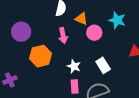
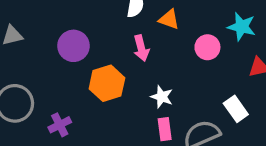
cyan star: (117, 20) -> (242, 27), moved
pink circle: (94, 33) -> (207, 47), moved
white rectangle: (103, 65) -> (236, 109), moved

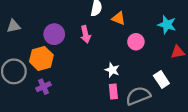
pink circle: (207, 47) -> (136, 42), moved
pink arrow: (141, 48) -> (86, 34), moved
orange hexagon: (107, 83) -> (41, 58), moved

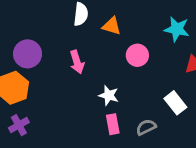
pink arrow: (86, 34) -> (77, 62), moved
gray semicircle: (138, 96) -> (146, 127), size x0.6

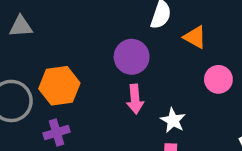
purple circle: (28, 54) -> (132, 57), moved
pink arrow: (77, 62) -> (135, 99), moved

